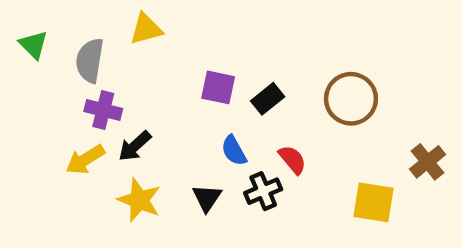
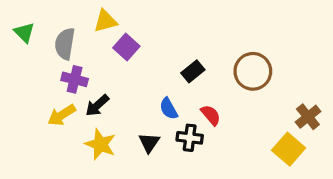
purple square: (218, 87) -> (126, 47), moved, turned 30
black cross: (263, 191) -> (190, 138), turned 30
yellow square: (373, 202) -> (289, 149), moved, turned 32

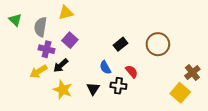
purple square: (126, 47) -> (70, 40), moved

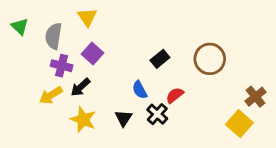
yellow triangle: (66, 13) -> (87, 17), turned -49
red semicircle: (132, 71) -> (175, 95), turned -88
black cross: (118, 86) -> (157, 114), turned 35

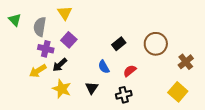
brown cross: (256, 97) -> (186, 62), moved
black cross: (157, 114) -> (124, 95), moved, turned 35

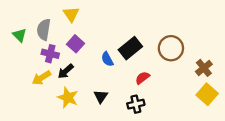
green triangle: (15, 20) -> (20, 35), moved
black rectangle: (119, 44) -> (130, 48), size x1.5
blue semicircle: (104, 67) -> (107, 59), moved
yellow square: (178, 92) -> (207, 94), moved

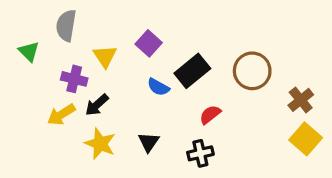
yellow triangle: (71, 14) -> (105, 56), moved
gray semicircle: (44, 30) -> (66, 26), moved
purple square: (75, 44) -> (149, 43), moved
blue semicircle: (107, 59) -> (158, 87), turned -32

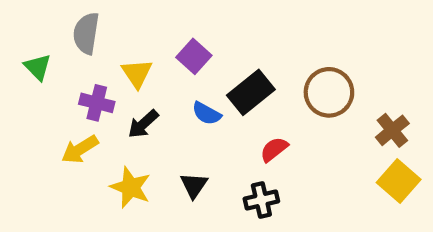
black arrow: (97, 105) -> (143, 124), moved

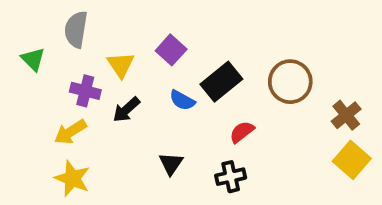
yellow star: (131, 187) -> (72, 179), moved

